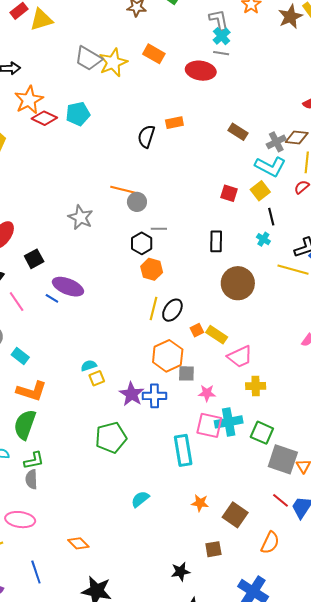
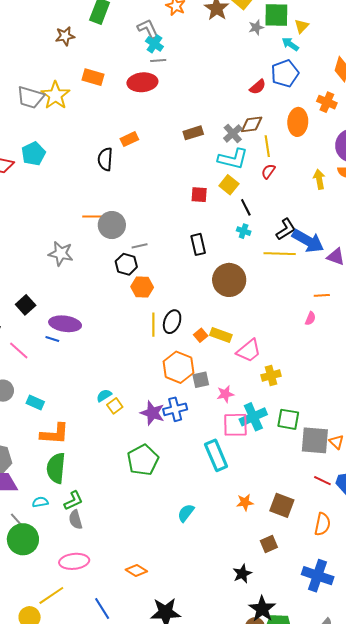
brown rectangle: (238, 132) -> (193, 133), turned -36
gray circle: (137, 202) -> (112, 225), size x1.4

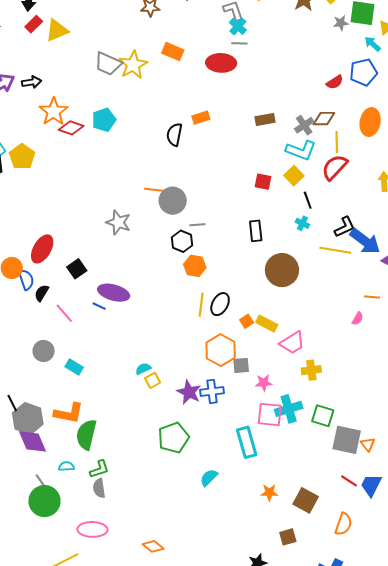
red semicircle: (268, 171) -> (335, 167), size x1.8
orange L-shape: (55, 434) -> (69, 413), moved
cyan semicircle: (186, 513) -> (209, 478), moved

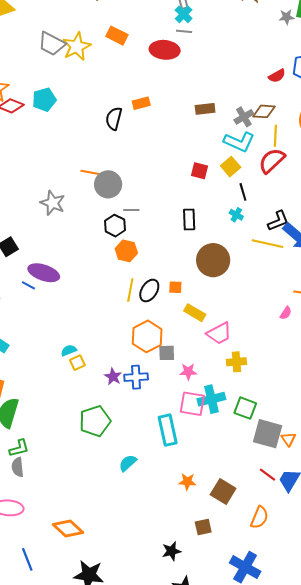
orange square: (247, 321) -> (175, 287), moved, turned 32
purple star: (189, 392) -> (113, 377), size x0.7
orange diamond: (153, 546) -> (68, 528), size x1.4

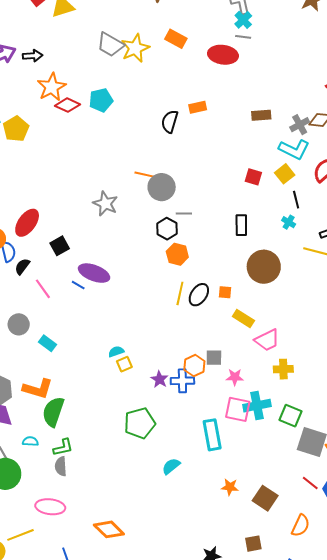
orange hexagon: (147, 336) -> (194, 366), moved, size x0.7
brown square: (203, 527) -> (253, 544), moved

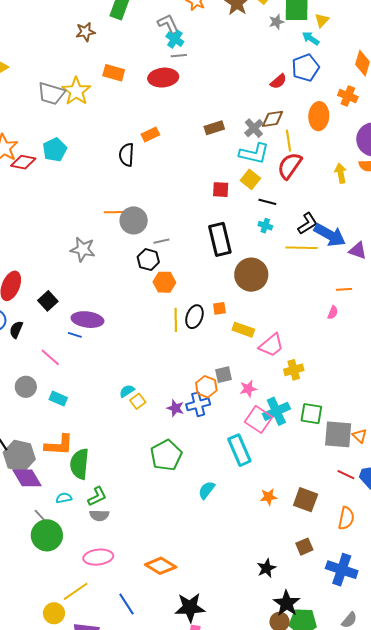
black line: (296, 200) -> (267, 202), turned -48
black rectangle: (241, 225) -> (220, 239), size x1.5
pink line: (43, 289) -> (50, 357), moved
pink square: (238, 409) -> (259, 419), turned 36
gray semicircle: (61, 466) -> (99, 515), turned -72

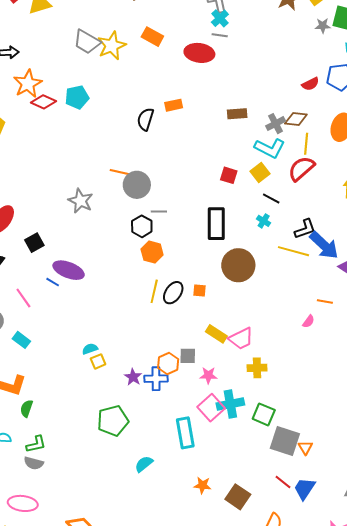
yellow rectangle: (243, 330) -> (216, 334), moved
green semicircle: (79, 464) -> (27, 408), size x0.6

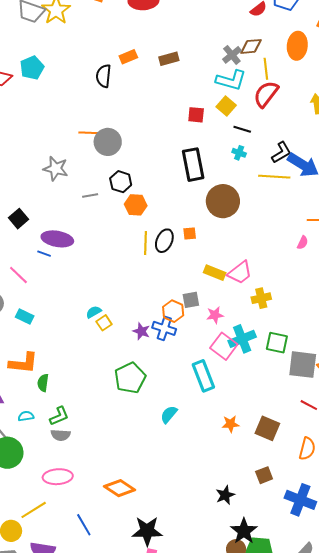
brown rectangle: (237, 114) -> (169, 59), moved
gray line: (159, 211) -> (90, 196), moved
blue cross: (156, 379) -> (164, 328), turned 30

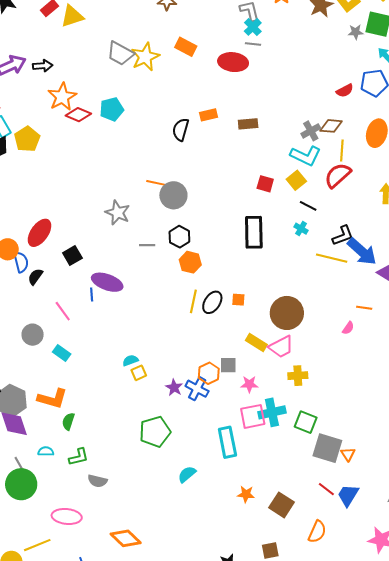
brown circle: (223, 201) -> (287, 313), moved
blue line: (44, 254) -> (92, 294), turned 56
pink square: (224, 346) -> (253, 416), turned 32
gray semicircle: (61, 435) -> (97, 481), moved

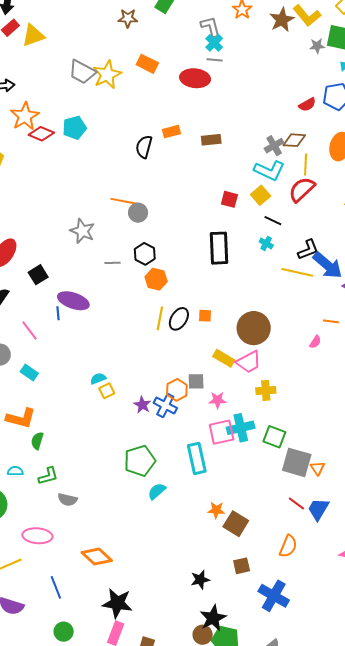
gray circle: (173, 195) -> (138, 213), size x0.7
green pentagon: (155, 432) -> (140, 461), moved
brown square: (281, 505) -> (236, 524), moved

